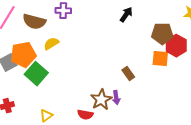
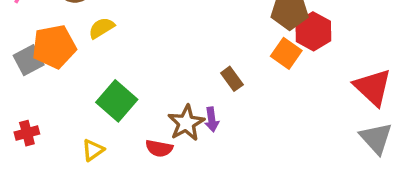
orange square: (160, 59) -> (286, 53), turned 30
green square: (36, 74) -> (117, 101), moved

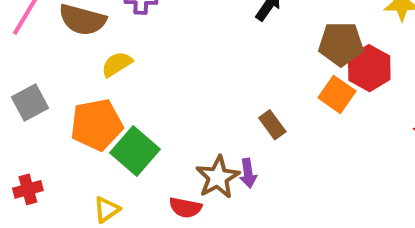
orange pentagon: (54, 47) -> (97, 125), moved

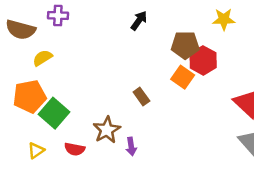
purple arrow: (248, 173) -> (131, 147), moved
red semicircle: (185, 208) -> (75, 149), moved

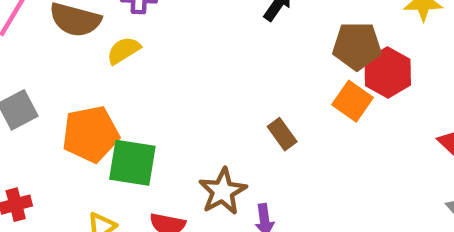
yellow semicircle: (42, 58) -> (124, 50), moved
green square: (54, 113) -> (132, 163), turned -32

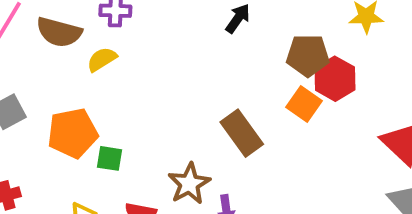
brown rectangle: (282, 134) -> (242, 133), size x1.6
green square: (132, 163) -> (110, 158), size x0.6

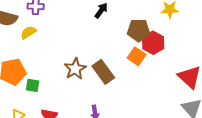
brown star: (189, 184) -> (75, 69), moved

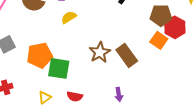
yellow semicircle: (28, 32) -> (69, 17), moved
green square: (33, 85) -> (59, 68), size x1.6

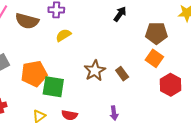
red hexagon: (175, 27) -> (171, 85), moved
brown rectangle: (127, 55) -> (122, 74), size x0.6

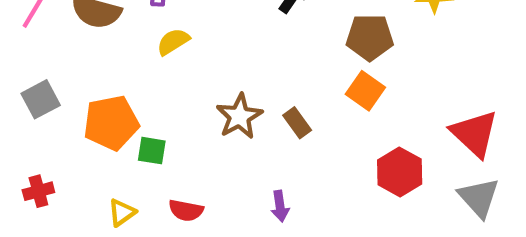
red hexagon: (171, 85) -> (400, 172), moved
green square: (53, 87) -> (152, 151), size x0.6

